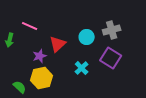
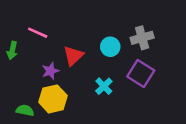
green semicircle: (20, 87) -> (25, 110), turned -32

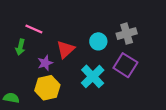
green arrow: (12, 51) -> (20, 47), moved
cyan cross: (104, 86) -> (93, 76), size x1.5
green semicircle: (25, 110) -> (11, 98), moved

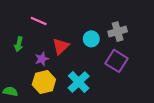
pink line: (34, 29) -> (39, 21), moved
cyan cross: (93, 76) -> (79, 82), moved

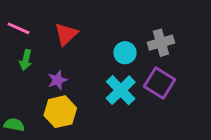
pink line: (39, 21) -> (19, 28), moved
red triangle: (61, 46) -> (66, 34), moved
cyan cross: (79, 82) -> (121, 90), moved

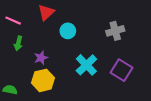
red triangle: (66, 34) -> (46, 12), moved
cyan circle: (125, 53) -> (68, 31), moved
purple square: (160, 83) -> (121, 70), moved

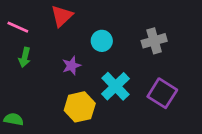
cyan circle: (68, 31) -> (102, 41), moved
purple star: (41, 58) -> (71, 66), moved
yellow hexagon: (43, 80) -> (80, 107), moved

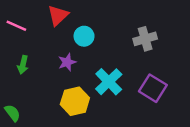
cyan circle: (102, 41) -> (84, 36), moved
green arrow: (25, 57) -> (23, 65), moved
green semicircle: (14, 119) -> (12, 113), turned 42

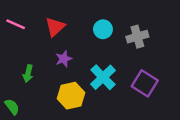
red triangle: (58, 15) -> (55, 27), moved
cyan circle: (84, 36) -> (103, 29), moved
green arrow: (23, 65) -> (28, 74), moved

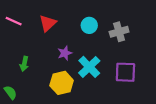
purple star: (64, 59) -> (65, 53), moved
purple square: (145, 83) -> (125, 72), turned -30

